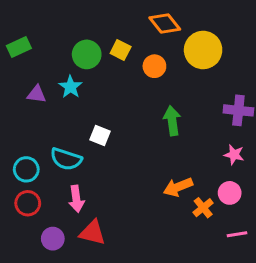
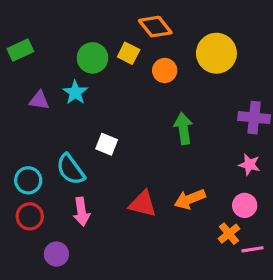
orange diamond: (165, 23) -> (155, 27), moved
cyan semicircle: (66, 159) -> (71, 169), turned 36
orange cross: (203, 208) -> (229, 234), moved
red triangle: (93, 233) -> (143, 204), moved

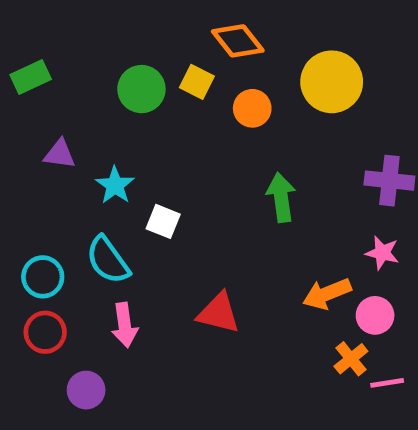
cyan star: (75, 92) -> (115, 185), moved
orange arrow: (190, 199) -> (327, 294), moved

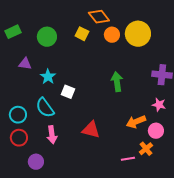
green circle: (141, 89) -> (47, 37), moved
orange circle: (252, 108) -> (112, 35), moved
pink line: (387, 383) -> (128, 159), moved

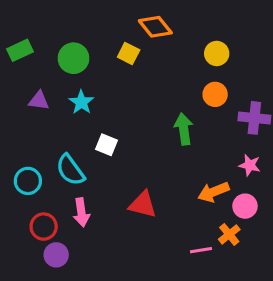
yellow circle: (138, 34) -> (217, 53), size x0.6
orange circle: (112, 35) -> (215, 94), moved
cyan star: (48, 77) -> (81, 102), moved
red circle: (19, 138) -> (44, 227), moved

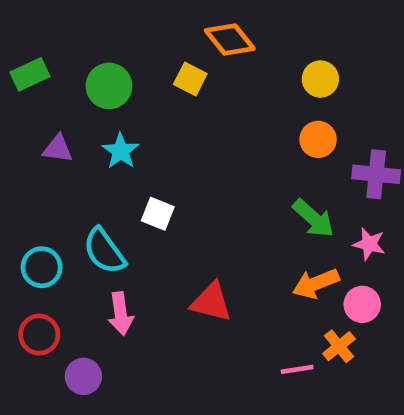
green arrow: (184, 129) -> (313, 218), moved, turned 140
red circle: (44, 227) -> (39, 335), moved

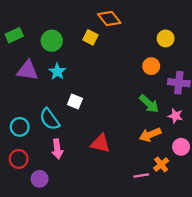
yellow circle: (320, 79) -> (166, 38), moved
purple triangle: (58, 149) -> (27, 71), size x1.5
pink circle: (362, 304) -> (181, 147), moved

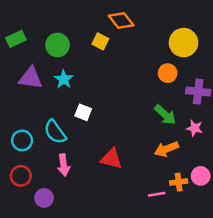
yellow circle: (166, 38) -> (184, 43), size x1.5
pink circle: (181, 147) -> (201, 176), moved
orange cross: (161, 164) -> (179, 182), turned 32

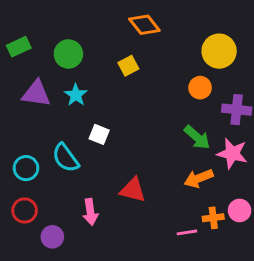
yellow square: (100, 41) -> (128, 66), moved, turned 35
pink star: (195, 128) -> (232, 153), size x1.5
pink arrow: (64, 165) -> (90, 212), moved

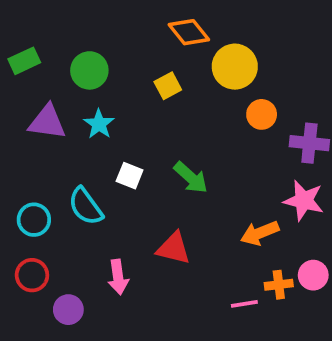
yellow circle: (219, 51) -> (235, 67), moved
green arrow: (197, 137) -> (191, 178), moved

